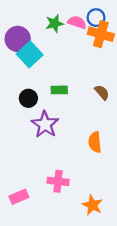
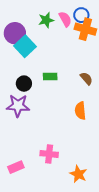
pink semicircle: (77, 22) -> (65, 19), turned 42
purple star: (45, 124) -> (18, 106), moved, turned -30
orange semicircle: (95, 142) -> (80, 111), moved

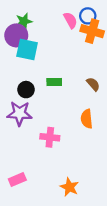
green star: (46, 20) -> (24, 21), moved
cyan square: (25, 46) -> (27, 49), turned -35
pink cross: (49, 154) -> (50, 137), moved
orange star: (78, 174) -> (69, 187), moved

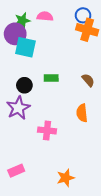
pink semicircle: (70, 20) -> (45, 16), moved, turned -56
purple star: (20, 113) -> (18, 108), turned -30
orange star: (69, 187) -> (66, 178), turned 30

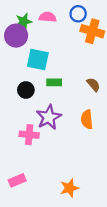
blue circle: (83, 15) -> (78, 14), moved
cyan square: (25, 47) -> (38, 60), moved
purple star: (18, 108) -> (49, 117), moved
pink cross: (47, 130) -> (29, 135), moved

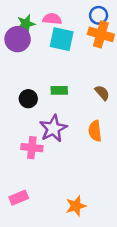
blue circle: (78, 14) -> (99, 15), moved
cyan square: (38, 60) -> (62, 39), moved

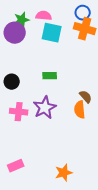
brown semicircle: (102, 93) -> (86, 97), moved
black circle: (28, 99) -> (12, 82), moved
pink cross: (32, 148) -> (19, 112), moved

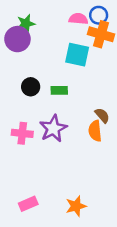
pink semicircle: (44, 16) -> (78, 19), moved
cyan square: (52, 33) -> (77, 55), moved
black circle: (12, 82) -> (31, 87), moved
pink rectangle: (16, 166) -> (28, 204), moved

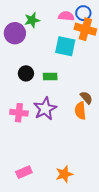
green star: (26, 24) -> (32, 20), moved

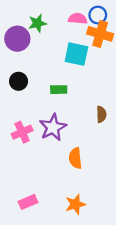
black circle: (26, 73) -> (19, 81), moved
brown semicircle: (86, 98) -> (101, 114), turned 40
orange semicircle: (80, 111) -> (75, 158), moved
pink cross: (19, 113) -> (22, 132), turned -30

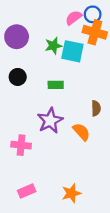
pink semicircle: (78, 19) -> (74, 18), turned -42
green star: (37, 23) -> (53, 46), moved
pink cross: (22, 132) -> (21, 145), moved, turned 30
orange semicircle: (75, 158) -> (81, 132), moved, turned 144

